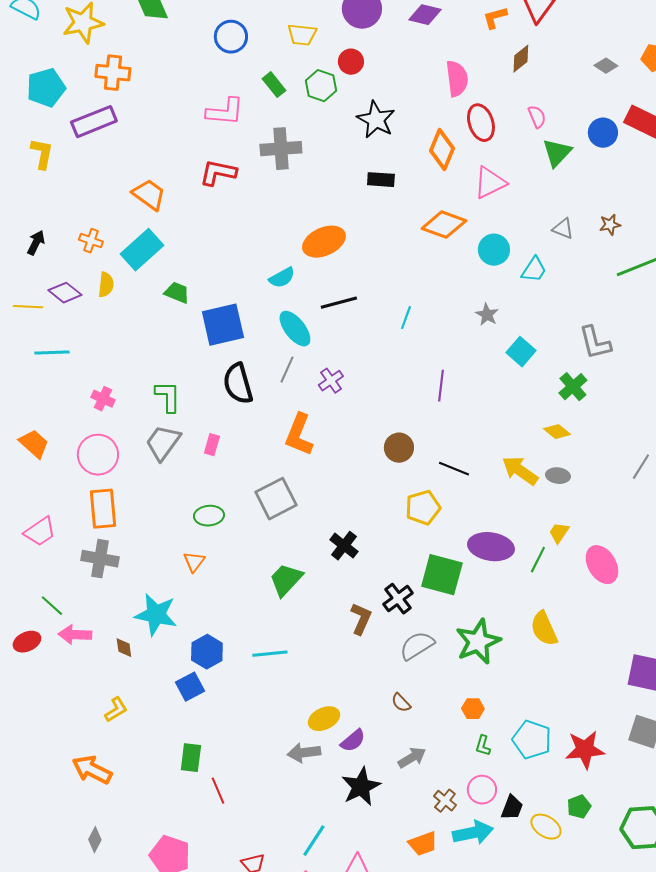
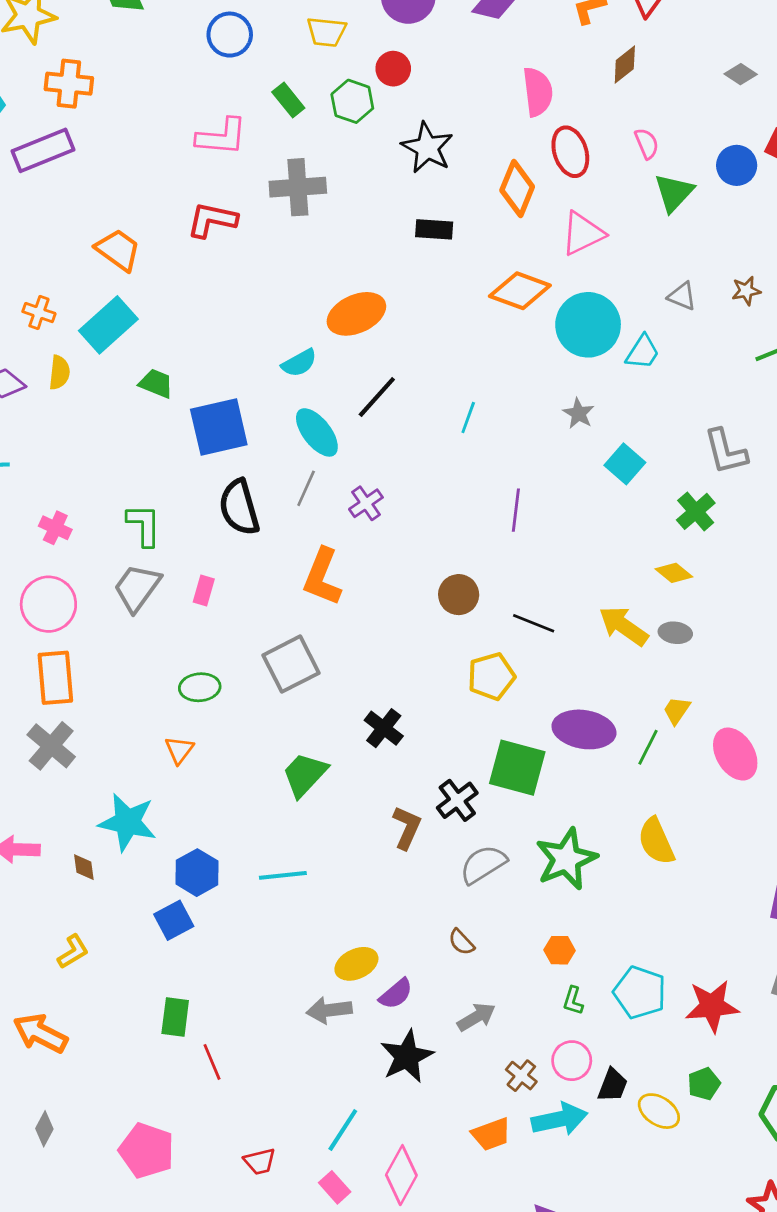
cyan circle: (494, 250) -> (588, 325), size x1.5
black line: (339, 303) -> (377, 397), turned -33
gray cross: (100, 559) -> (51, 746), turned 30

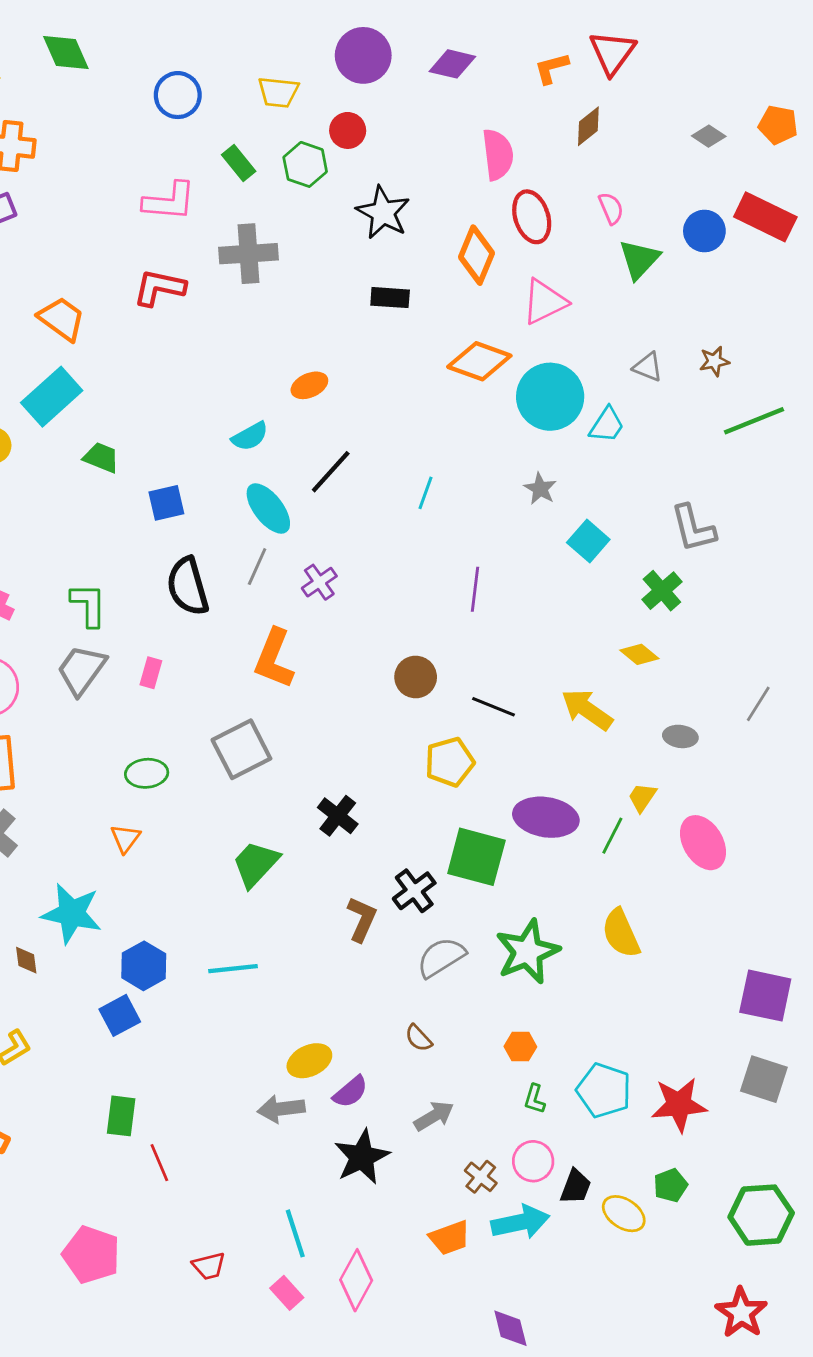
orange ellipse: (356, 314) -> (309, 385), size x0.6
blue square: (219, 427) -> (166, 503), size x0.6
gray ellipse: (675, 633) -> (680, 736), moved
cyan line: (343, 1130) -> (295, 1233), turned -51

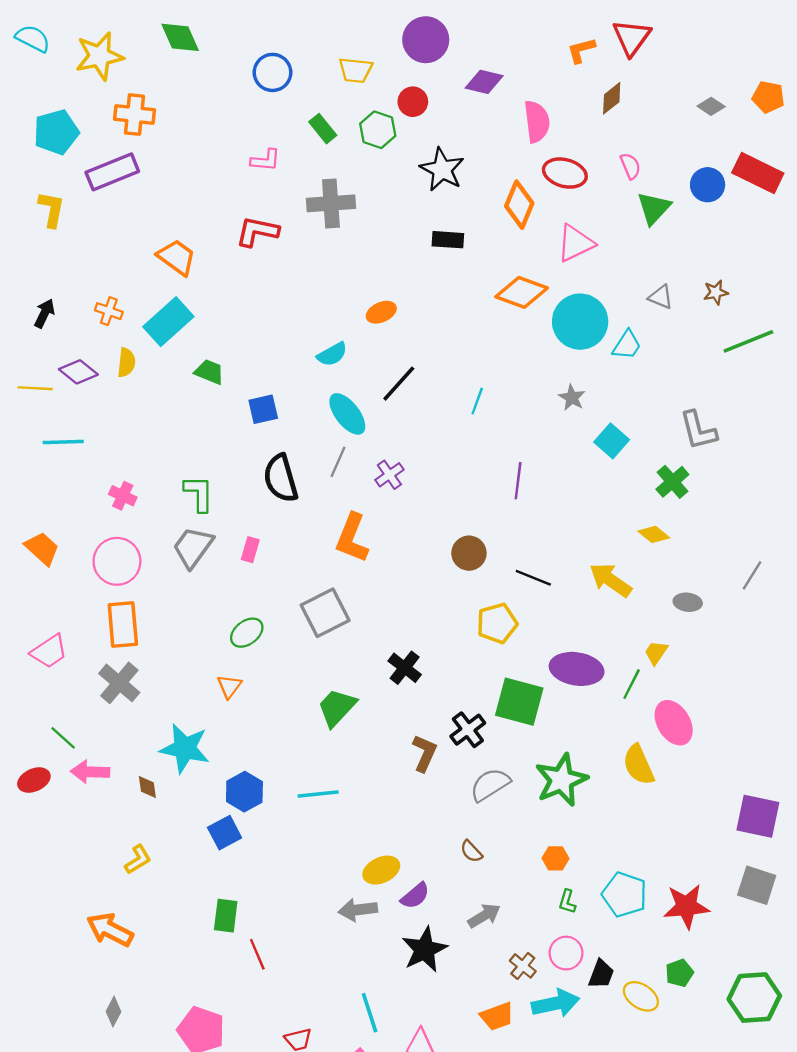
purple diamond: (452, 64) -> (484, 82), moved
pink L-shape: (169, 201) -> (265, 160), size x0.7
red ellipse: (532, 217) -> (565, 173), turned -57
green ellipse: (147, 773) -> (247, 633), turned -32
pink ellipse: (703, 843) -> (674, 723), moved

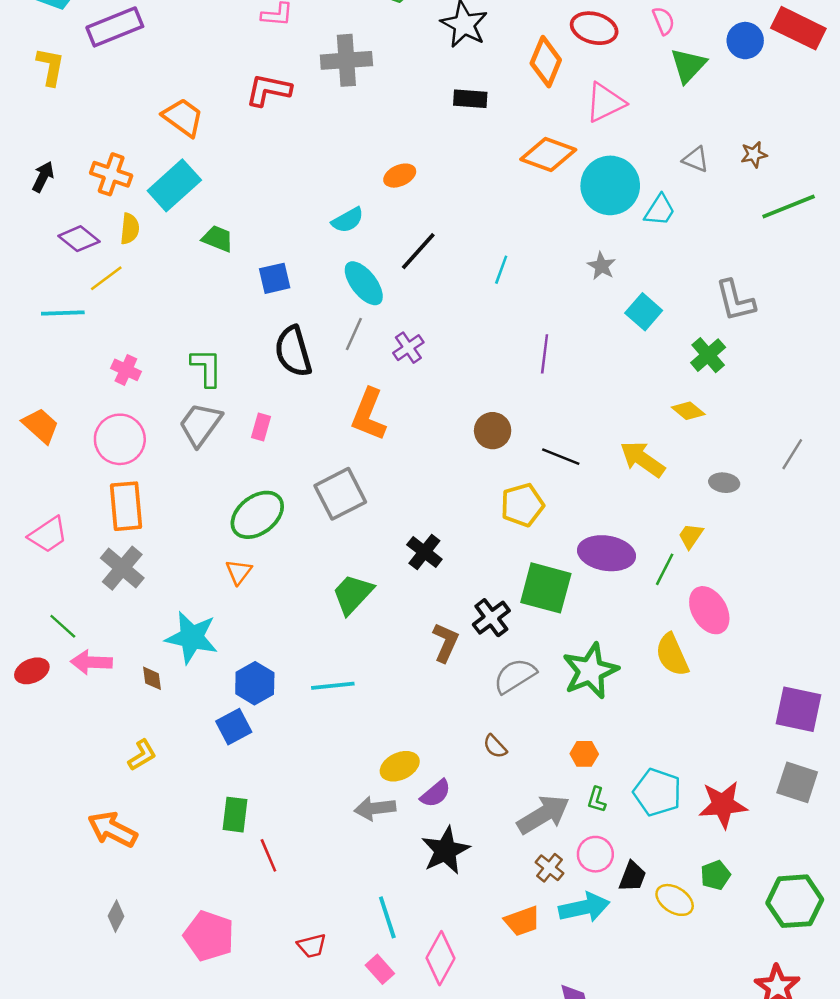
orange cross: (109, 311) -> (111, 174), size x1.4
yellow line: (35, 388) -> (106, 278), moved, turned -40
green ellipse: (247, 633) -> (257, 515), size x1.5
gray arrow: (484, 916) -> (543, 815), moved, size x1.5

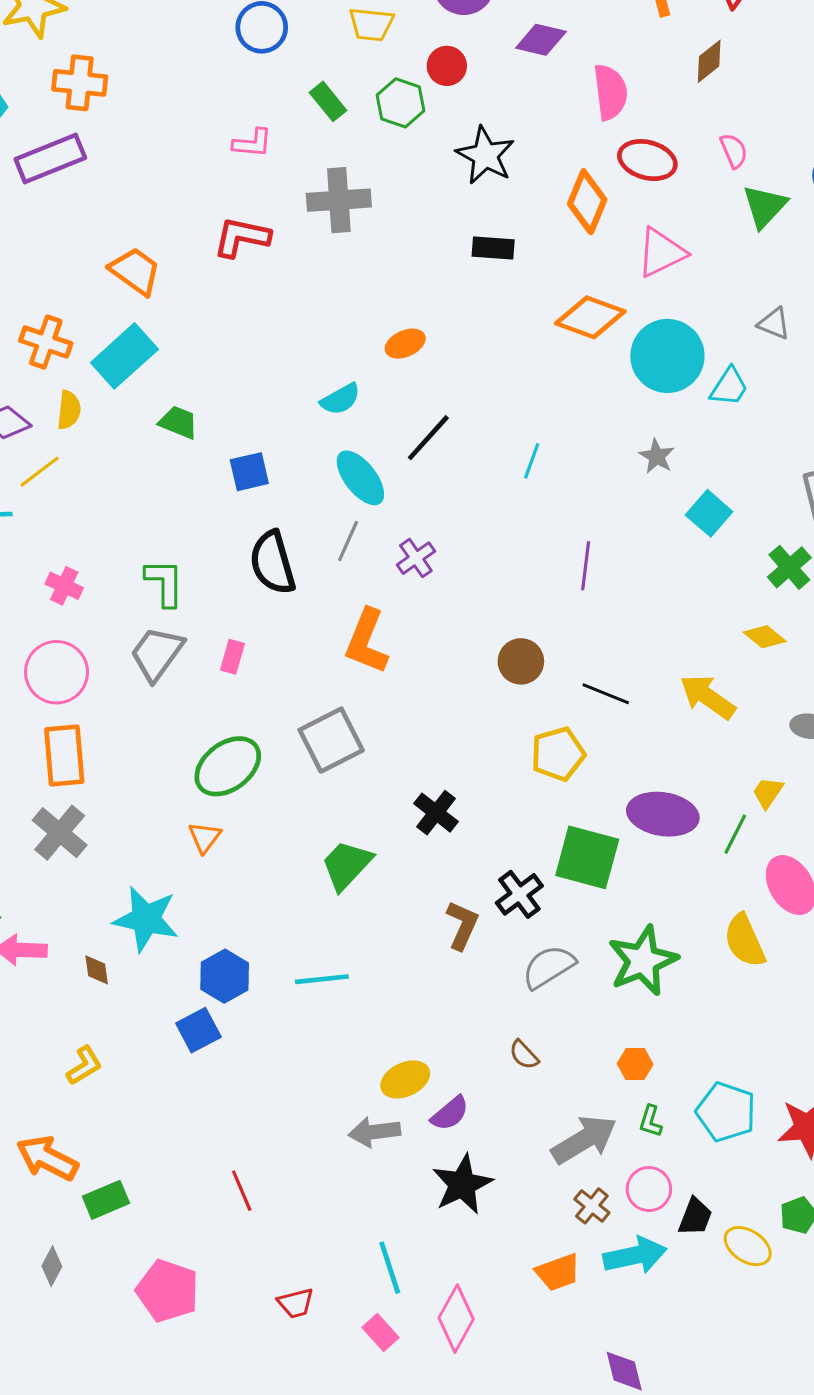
green rectangle: (235, 815) -> (106, 1200), moved, turned 60

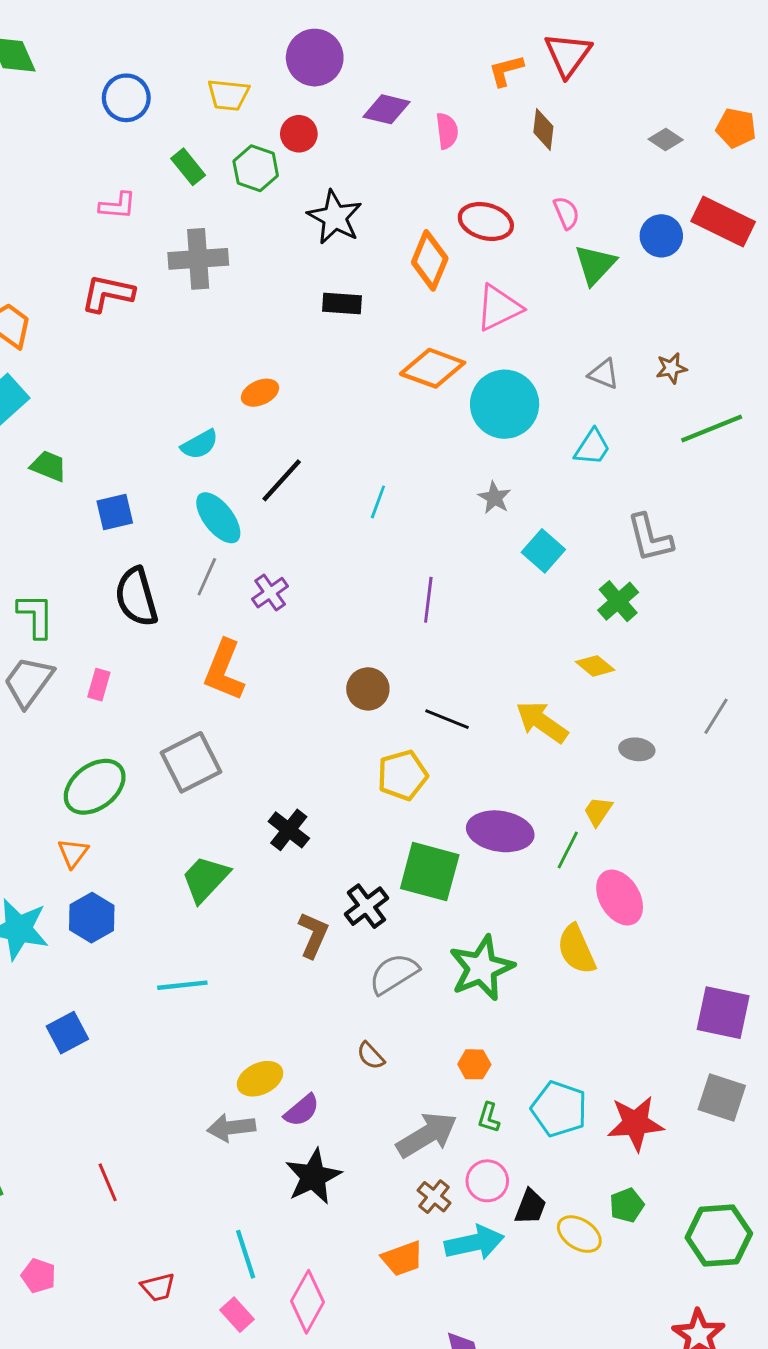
brown diamond: (709, 61) -> (543, 129), turned -45
pink semicircle: (610, 92) -> (447, 131), moved, size x0.7
cyan trapezoid: (729, 387) -> (592, 447), moved
blue hexagon: (225, 976) -> (92, 918), moved
pink pentagon: (168, 1291) -> (39, 1276), size x0.6

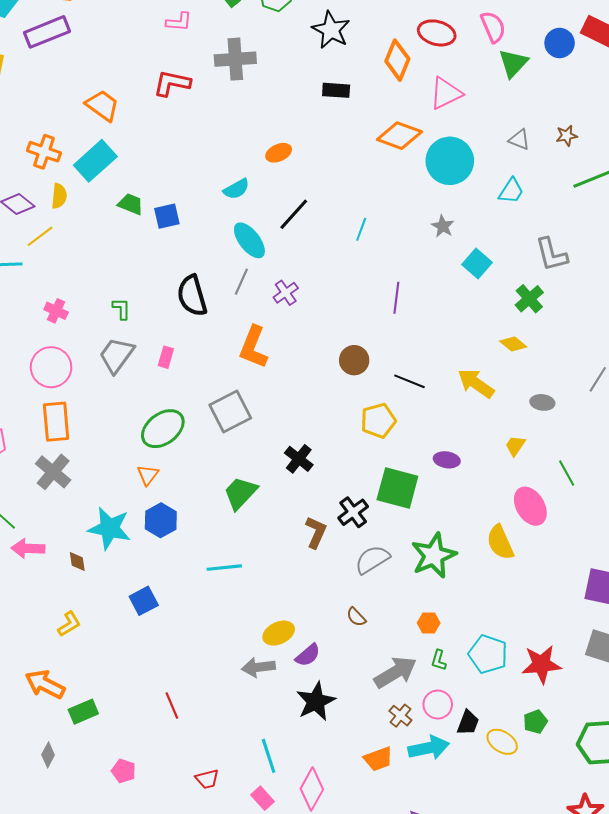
pink semicircle: (566, 213) -> (493, 27), size x1.4
blue square: (115, 512) -> (167, 216), moved
green L-shape: (36, 616) -> (122, 309), size x0.7
purple ellipse: (500, 831) -> (447, 460), size x0.6
green line: (568, 850) -> (567, 473), moved, turned -56

